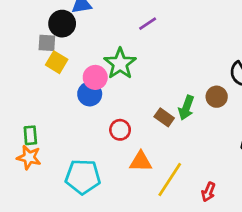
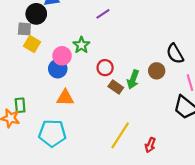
green star: (120, 64) -> (81, 45), size x0.7
red circle: (120, 130) -> (105, 68), moved
green rectangle: (30, 135) -> (20, 105), moved
orange triangle: (141, 162) -> (65, 98), moved

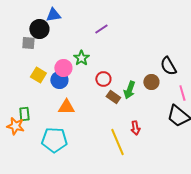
yellow square: (32, 44) -> (38, 75), moved
yellow line: (120, 135) -> (117, 142), turned -56
red arrow: (150, 145) -> (135, 128), moved, turned -32

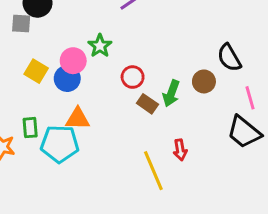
green rectangle: (24, 114) -> (30, 128), moved
cyan pentagon: (54, 140) -> (60, 144), moved

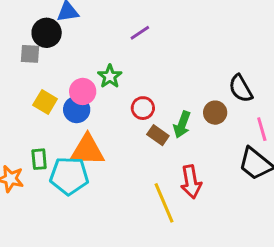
orange triangle: (78, 119) -> (87, 150), size x1.4
red arrow: (180, 150) -> (191, 182), size x1.5

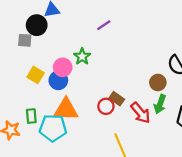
red circle: (143, 108) -> (106, 106), moved
green arrow: (182, 125) -> (160, 104), moved
red arrow: (191, 182) -> (141, 113), moved, turned -30

